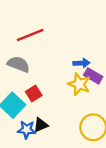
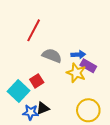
red line: (30, 35) -> (34, 30), turned -40
gray semicircle: (18, 64) -> (52, 56), moved

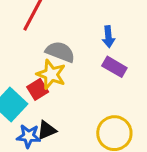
blue arrow: (78, 55) -> (108, 37), moved, turned 88
yellow star: (76, 73) -> (51, 74), moved

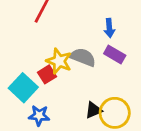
gray semicircle: (60, 52) -> (83, 57), moved
black triangle: (47, 130) -> (93, 110), moved

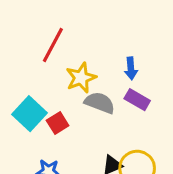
yellow star: (59, 61) -> (81, 78), moved, turned 30
cyan square: (23, 88) -> (29, 114), moved

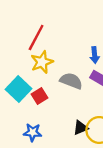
yellow star: (81, 78) -> (42, 62), moved

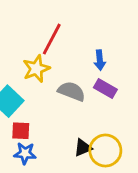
red line: (36, 37) -> (52, 39), moved
red square: (40, 96) -> (21, 131), moved, turned 35

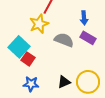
red square: (21, 131) -> (28, 59), moved, turned 32
black triangle: (83, 148) -> (64, 82), moved

